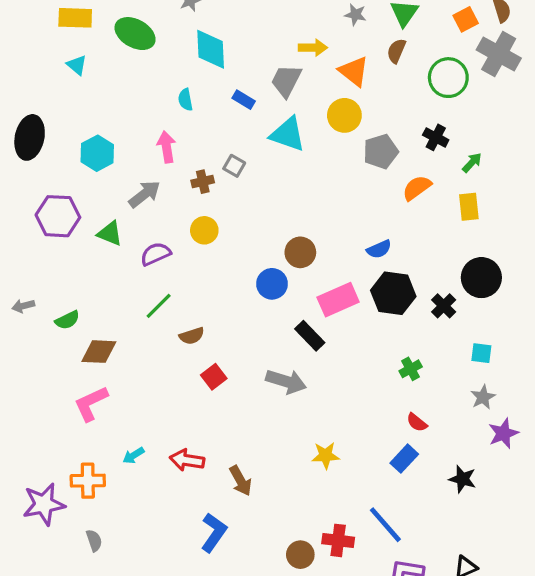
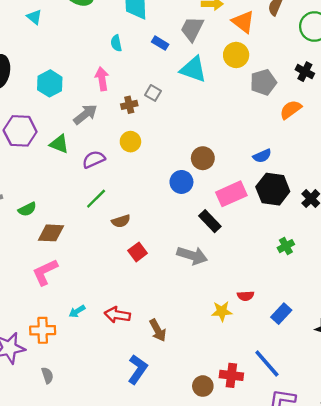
red semicircle: (417, 422) -> (246, 296), moved, turned -42

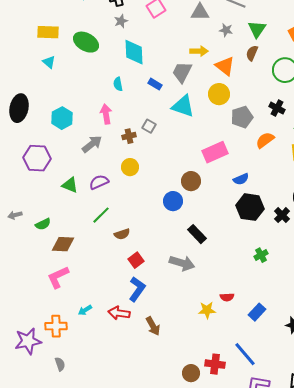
green triangle: (59, 144) -> (70, 185), moved
pink rectangle: (231, 194) -> (215, 152), moved
blue L-shape: (138, 369) -> (137, 289), moved

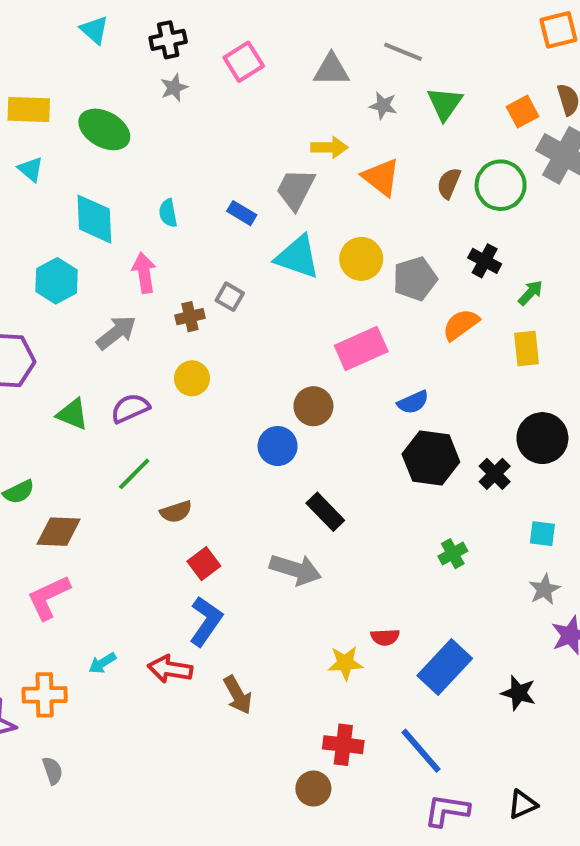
cyan diamond: (134, 52) -> (94, 219), moved
brown semicircle: (252, 53) -> (449, 183), moved
yellow circle: (219, 94) -> (361, 259), moved
blue rectangle: (257, 312) -> (445, 667), size x1.5
red cross: (215, 364) -> (343, 745), moved

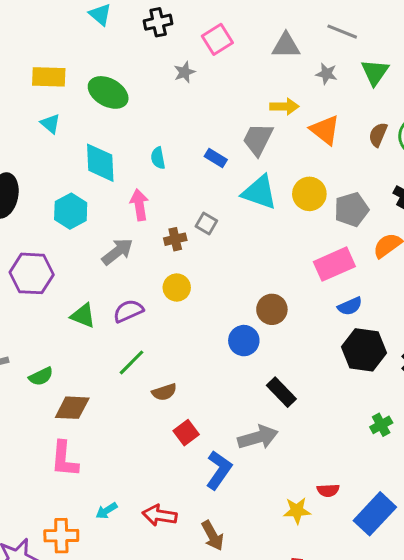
gray star: (174, 88) -> (185, 72), moved
pink rectangle: (361, 348) -> (334, 264), moved
gray arrow: (295, 569) -> (258, 437), turned -33
pink L-shape: (49, 597) -> (64, 459), turned -60
blue L-shape: (206, 621) -> (219, 470), moved

